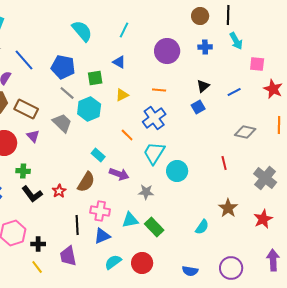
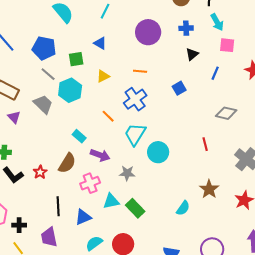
pink square: (257, 64) -> (227, 45), moved
black triangle: (203, 86) -> (192, 54), moved
blue line: (234, 92) -> (215, 73), turned -40
pink cross: (100, 211) -> (90, 183), moved, turned -30

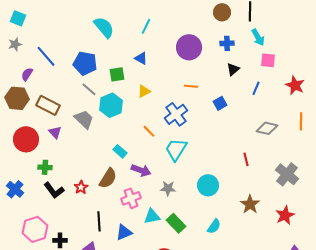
orange line: (140, 71) -> (191, 86), moved
cyan circle: (158, 152) -> (208, 185), moved
cyan semicircle: (183, 208) -> (214, 226), moved

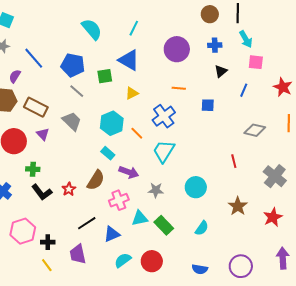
blue triangle: (141, 58) -> (129, 60), size x1.6
blue square: (220, 103) -> (208, 105), turned 32
cyan hexagon: (111, 105) -> (112, 123), moved
black line: (99, 221) -> (87, 223), turned 60

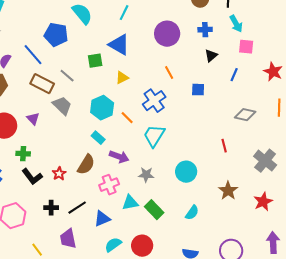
blue line: (34, 58) -> (33, 55), moved
blue pentagon: (73, 65) -> (56, 35), moved
orange line: (179, 88) -> (169, 73), turned 56
brown rectangle: (36, 107) -> (42, 84), moved
black cross: (48, 242) -> (51, 208), moved

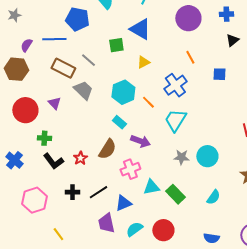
blue line: (33, 55) -> (54, 39), turned -50
gray star: (146, 175) -> (181, 157), moved
purple trapezoid: (68, 239) -> (106, 223), moved

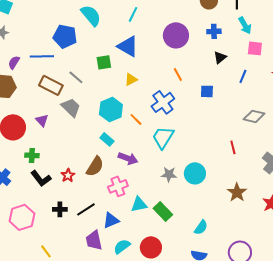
cyan semicircle: (213, 197) -> (201, 227), moved

